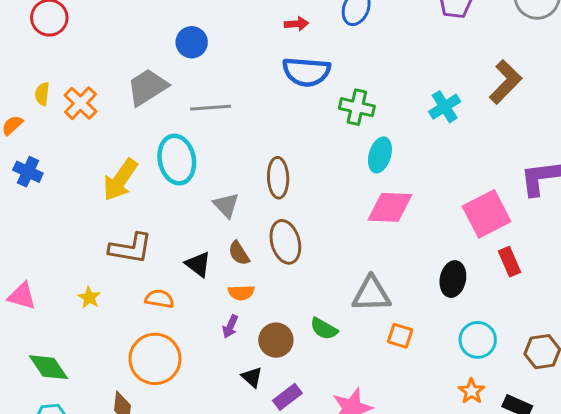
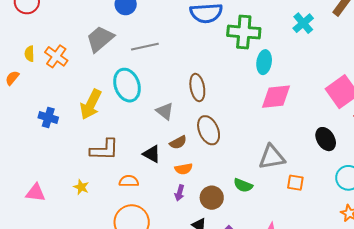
green cross: (357, 107) -> (244, 32), size x1.4
blue cross: (28, 172) -> (48, 118), moved
brown semicircle: (239, 253) -> (178, 142), turned -78
black ellipse: (453, 279) -> (326, 139), turned -35

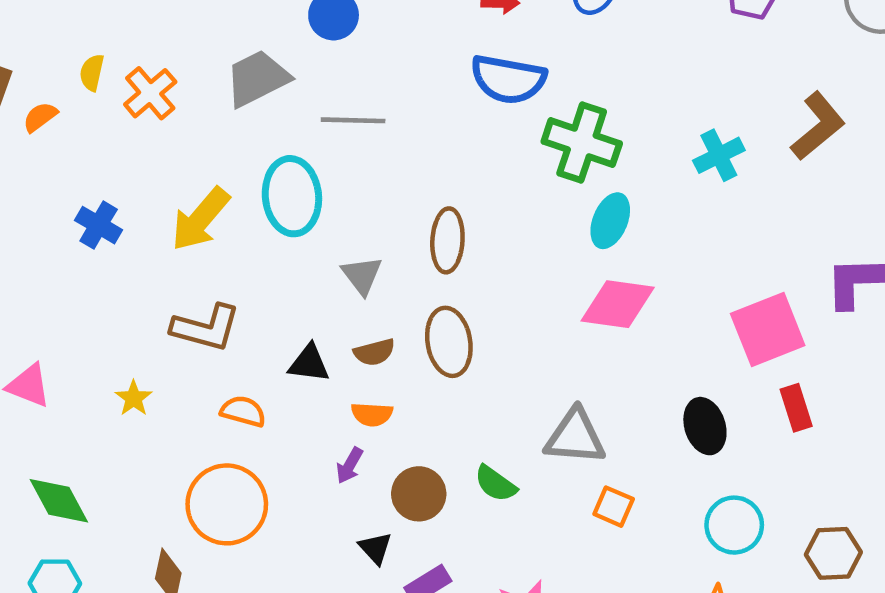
black triangle: (152, 154) -> (309, 363), turned -36

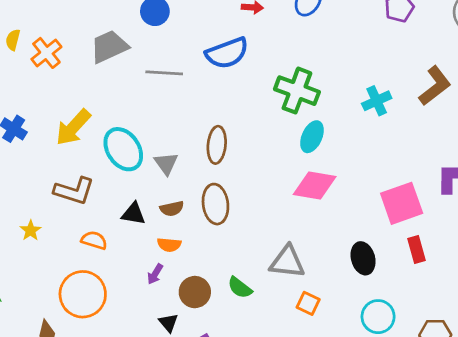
blue semicircle: (508, 79) -> (227, 53), moved, turned -33
cyan ellipse: (292, 196) -> (123, 149), moved, turned -30

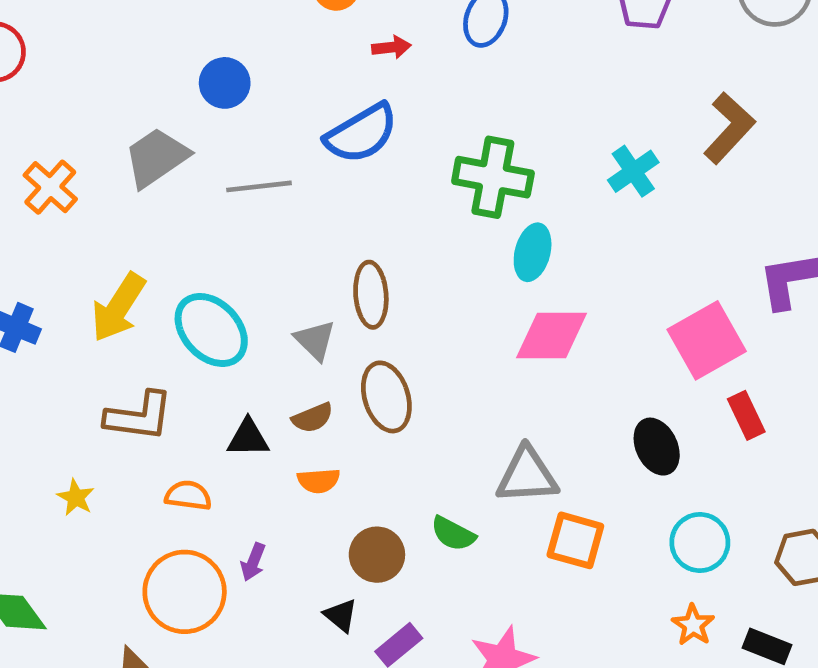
gray triangle: (166, 163) -> (315, 340), moved
purple arrow: (155, 274) -> (253, 562), moved
orange square: (308, 303) -> (575, 540), size x1.4

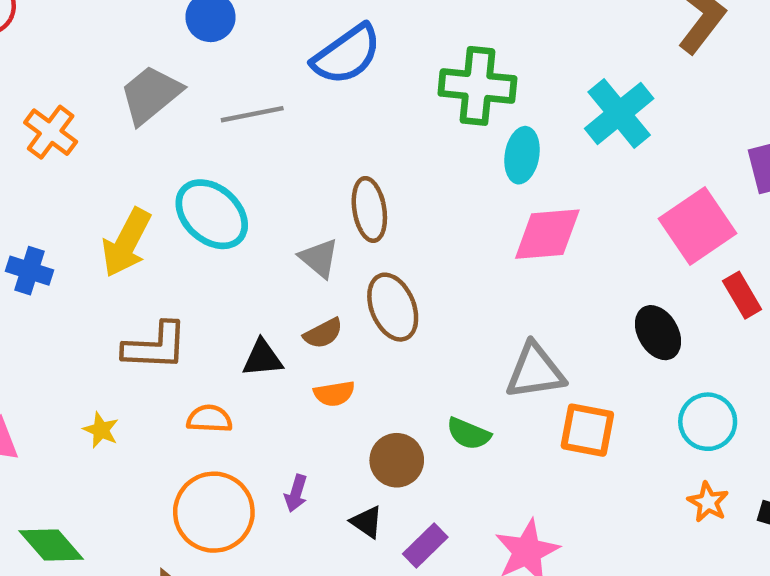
cyan cross: (633, 171) -> (619, 113), moved, size x1.4
cyan ellipse: (211, 330) -> (212, 214), moved
purple arrow: (253, 562) -> (296, 493), moved

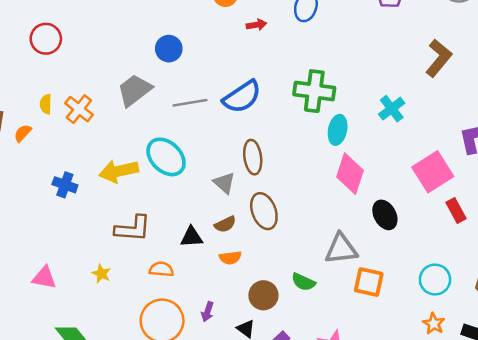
blue semicircle: (347, 55) -> (242, 97), moved
cyan cross: (619, 113) -> (392, 109), size x0.7
pink diamond: (547, 234) -> (350, 174), turned -69
yellow arrow: (126, 243) -> (119, 171), turned 48
black ellipse: (658, 333) -> (385, 215), moved

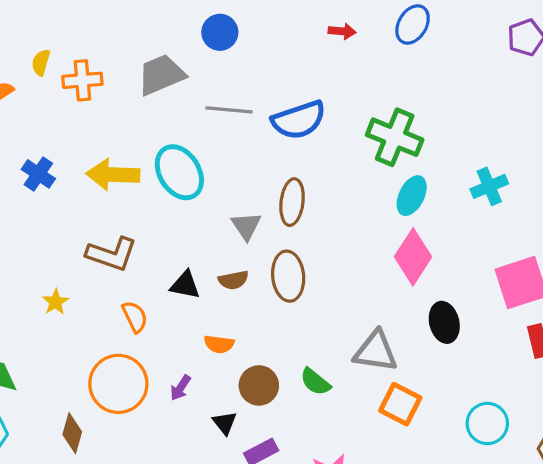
orange cross: (79, 109) -> (82, 80), turned 32
orange semicircle: (230, 258) -> (219, 344), moved
orange semicircle: (161, 269) -> (135, 317), turned 45

